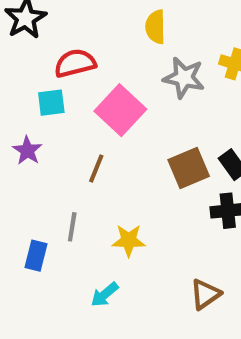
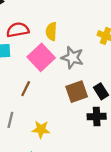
yellow semicircle: (155, 27) -> (51, 31), moved
gray star: (184, 78) -> (72, 58), moved

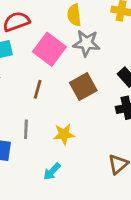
yellow semicircle: (51, 31) -> (74, 15), moved
brown square: (77, 92) -> (83, 87), moved

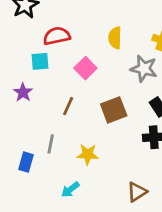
gray star: (86, 43) -> (144, 69), moved
pink square: (49, 49) -> (85, 68), size x0.7

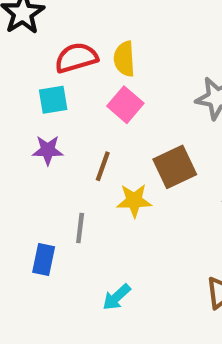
yellow semicircle: (115, 38) -> (124, 59), moved
purple star: (23, 92) -> (48, 150), moved, turned -30
yellow star: (88, 154) -> (134, 201), moved

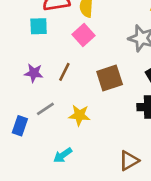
purple star: (48, 150) -> (34, 73), moved
yellow star: (134, 201) -> (79, 115), moved
gray line: (80, 228) -> (45, 109), turned 42

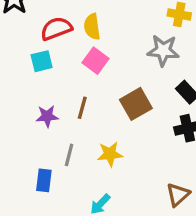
gray line: (45, 109) -> (69, 155), turned -30

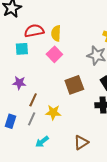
brown line: (82, 108) -> (33, 100), moved
gray line: (69, 155) -> (32, 119), moved
brown triangle: (178, 195) -> (81, 142), moved

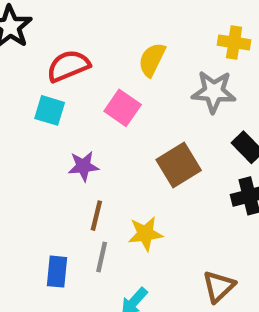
yellow semicircle: (56, 33) -> (152, 60), moved, turned 35
cyan square: (22, 49) -> (50, 110), turned 32
purple star: (19, 83) -> (83, 166), moved

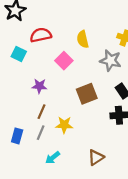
yellow semicircle: (152, 60) -> (83, 39), turned -49
cyan square: (50, 110) -> (19, 54), moved

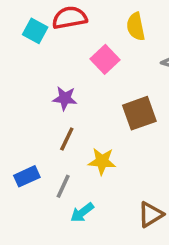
cyan square: (19, 54) -> (35, 31), moved
gray line: (41, 133) -> (63, 186), moved
blue rectangle: (17, 136) -> (27, 176), turned 48

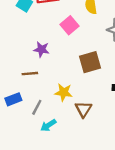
brown line: (67, 139) -> (30, 74), moved, turned 56
brown triangle: (151, 214) -> (83, 109), moved, turned -30

